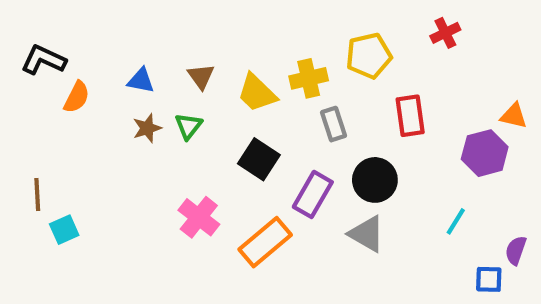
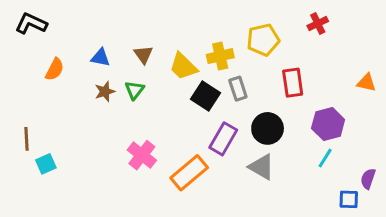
black L-shape: (44, 60) -> (31, 24), moved
purple hexagon: (485, 153) -> (328, 124), moved
black square: (259, 159) -> (205, 96), moved

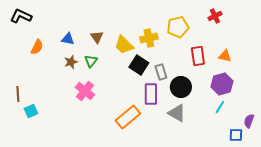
orange triangle: (367, 83) -> (225, 56), moved
gray rectangle: (238, 89) -> (161, 72), moved
purple rectangle: (223, 139) -> (151, 94), turned -30
pink cross: (142, 155) -> (85, 91), moved

